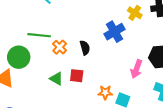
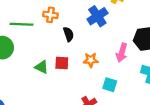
orange cross: (60, 47) -> (50, 15), moved, turned -32
orange star: (105, 92) -> (91, 60), moved

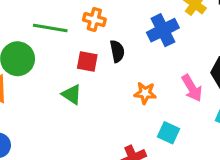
pink arrow: (122, 53) -> (192, 88), turned -54
red square: (62, 63) -> (87, 62), moved

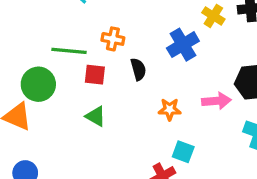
red square: (87, 62) -> (95, 75), moved
pink arrow: (192, 88) -> (216, 101), turned -60
cyan square: (169, 133) -> (183, 152), moved

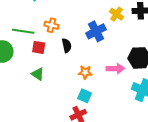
cyan square: (183, 152) -> (85, 96), moved

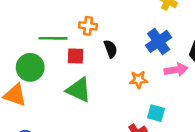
blue cross: (96, 31) -> (159, 41), moved
green triangle: (38, 74) -> (79, 90), size x1.5
cyan square: (85, 96) -> (156, 113), moved

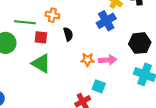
blue cross: (159, 41) -> (106, 21), moved
pink arrow: (176, 70) -> (108, 60), moved

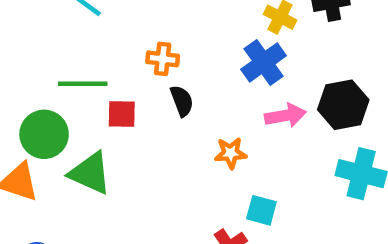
orange cross: (52, 15) -> (163, 59), moved
pink arrow: (108, 60) -> (285, 116), moved
green triangle: (41, 63) -> (90, 173), moved

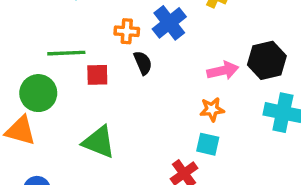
blue cross: (264, 62) -> (169, 23), moved
orange star: (231, 153) -> (212, 109), moved
green triangle: (90, 173) -> (99, 142), moved

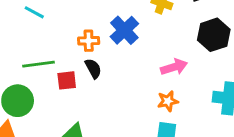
black hexagon: (267, 60) -> (214, 35), moved
black semicircle: (143, 63) -> (93, 68), moved

